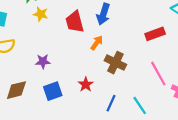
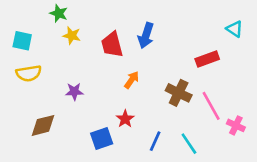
orange arrow: (97, 43) -> (132, 80), moved
brown cross: (115, 63) -> (179, 93), moved
blue square: (53, 91) -> (102, 138), moved

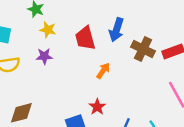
purple star: (74, 92) -> (44, 56), moved
brown cross: (179, 93) -> (143, 49), moved

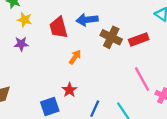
blue arrow: (117, 30) -> (87, 20), turned 65

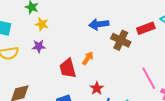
red trapezoid: (59, 27) -> (68, 68), moved
red rectangle: (139, 39) -> (146, 28), moved
red star: (70, 90) -> (97, 88), moved

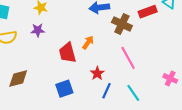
pink line: (149, 78) -> (128, 58), moved

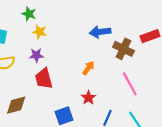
red trapezoid: (67, 53) -> (44, 79), moved
red star: (97, 73) -> (88, 98), moved

